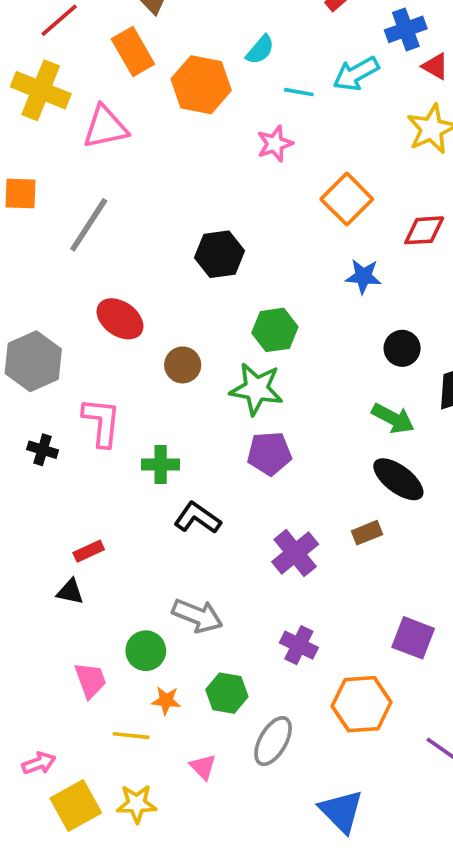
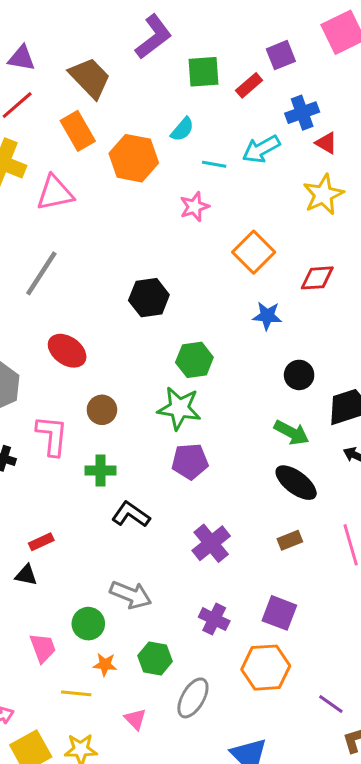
brown circle: (183, 365) -> (102, 410), moved
brown rectangle: (367, 533) -> (290, 540), moved
purple square: (413, 638) -> (279, 613), moved

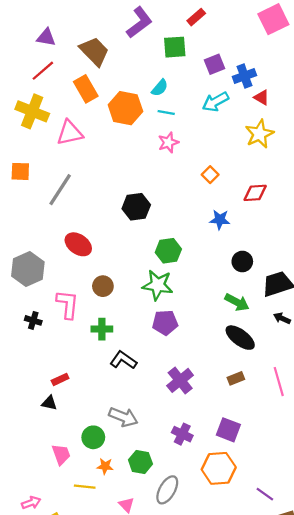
purple square: (281, 55) -> (214, 64), moved
red rectangle: (249, 85) -> (196, 17), moved
cyan line: (214, 164) -> (166, 112), moved
orange square: (254, 252) -> (210, 175), size x0.6

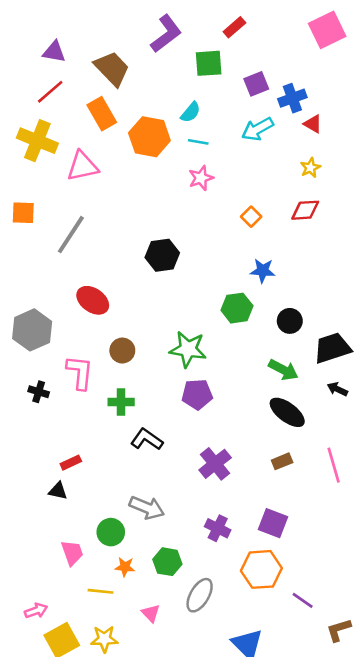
yellow star: (259, 134) -> (310, 168), size x0.6
red diamond: (255, 193) -> (305, 210), moved
green hexagon: (168, 251) -> (237, 308), moved
purple line: (265, 494) -> (303, 600), moved

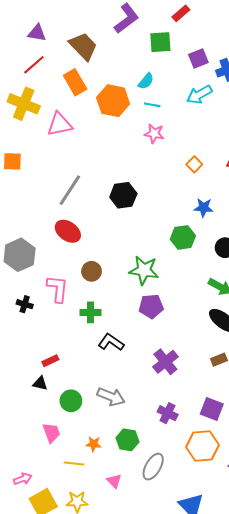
pink star: (201, 178) -> (154, 134), turned 30
gray line: (71, 235) -> (70, 190), moved
green circle: (111, 532) -> (71, 401), moved

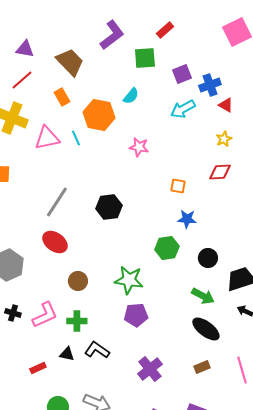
orange rectangle: (75, 82) -> (62, 97), size x0.7
cyan line: (152, 105) -> (76, 138), moved, turned 56
orange square: (194, 164) -> (178, 186), moved, turned -35
pink L-shape: (58, 289) -> (45, 315), moved, turned 60
black triangle: (40, 383) -> (67, 354), moved

